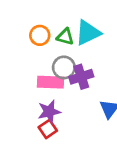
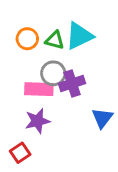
red square: (48, 129) -> (20, 153), moved

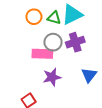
purple cross: (72, 83) -> (75, 42), moved
purple star: (37, 121) -> (52, 77), moved

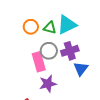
pink rectangle: (42, 54) -> (39, 62), turned 72
blue triangle: (89, 75) -> (81, 69), moved

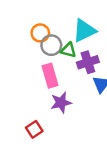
green triangle: (50, 28) -> (68, 50), moved
gray circle: (49, 51) -> (51, 45), moved

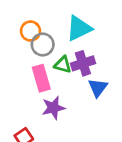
green triangle: (68, 50) -> (63, 65), moved

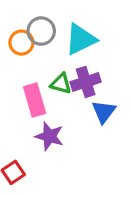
gray circle: (43, 45) -> (41, 31), moved
purple star: (53, 108) -> (49, 136), turned 30

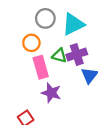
orange circle: (21, 43) -> (31, 43), moved

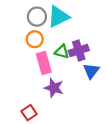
gray circle: (45, 18) -> (37, 17), moved
cyan triangle: (73, 24) -> (58, 17), moved

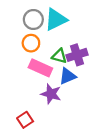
pink rectangle: (44, 63) -> (40, 68), turned -50
blue triangle: (91, 71) -> (68, 76), moved, turned 30

